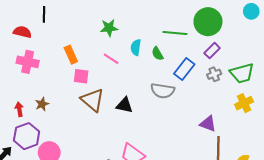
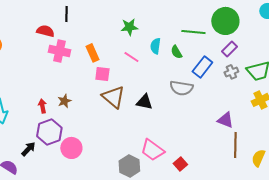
pink cross: (28, 62) -> (59, 51), moved

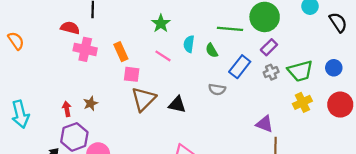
green star: (129, 27) -> (161, 23), turned -30
gray semicircle: (181, 88) -> (217, 89), size x0.7
brown triangle: (113, 97) -> (144, 99), turned 35

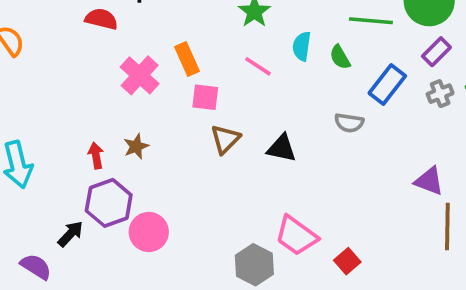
pink cross: (85, 49) -> (140, 75), moved, turned 30
brown triangle: (144, 99) -> (225, 139), size x0.7

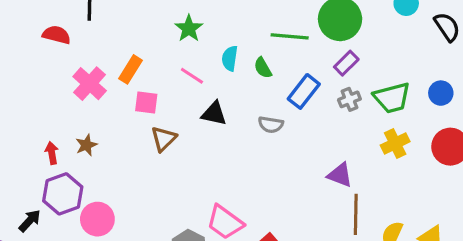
orange rectangle: (187, 59) -> (130, 69), turned 56
black triangle: (282, 148) -> (214, 114), moved

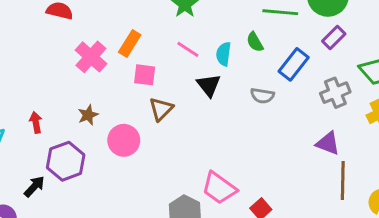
cyan semicircle: (230, 58) -> (224, 54), moved
gray cross: (349, 99) -> (335, 93), moved, size x1.4
black triangle: (214, 114) -> (209, 85), turned 40
red arrow: (52, 153) -> (36, 122), moved
pink circle: (97, 219) -> (124, 140), moved

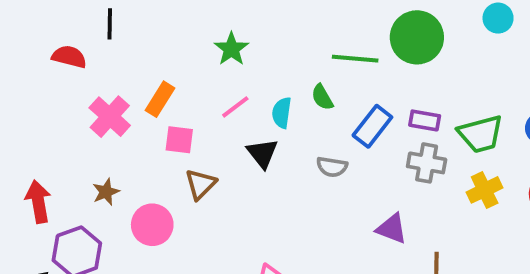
purple rectangle: (334, 38) -> (425, 120), moved, turned 55
pink line: (188, 49) -> (235, 107), turned -70
gray cross: (335, 93) -> (427, 163), turned 32
red arrow: (36, 122) -> (38, 202), size x1.5
purple triangle: (328, 143) -> (392, 229), moved

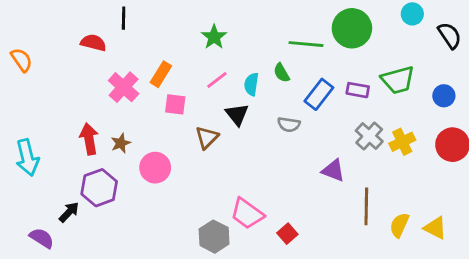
green trapezoid: (481, 134) -> (398, 80), moved
gray cross: (427, 163) -> (369, 136), moved, turned 32
brown triangle: (201, 184) -> (207, 137), moved
red arrow: (38, 202) -> (89, 139), moved

